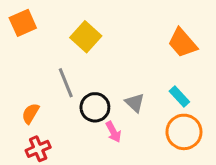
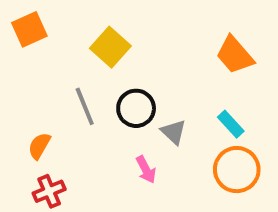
black circle: (95, 107) -> (136, 108), moved

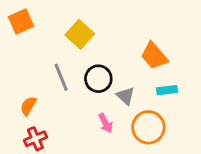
orange trapezoid: (235, 55) -> (154, 56), moved
cyan rectangle: (231, 124) -> (167, 90), turned -54
orange circle: (237, 170) -> (148, 127), moved

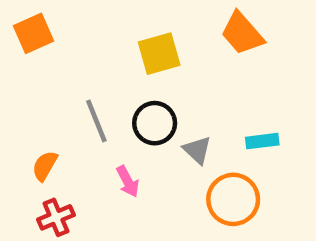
yellow square: (80, 34) -> (159, 54), moved, turned 32
orange trapezoid: (154, 56) -> (242, 33), moved
pink arrow: (106, 123) -> (128, 181), moved

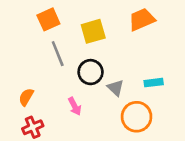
orange square: (34, 33) -> (48, 19), moved
orange trapezoid: (242, 33) -> (142, 19), turned 108
gray line: (96, 121) -> (58, 54), moved

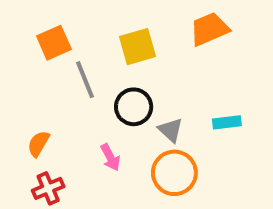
orange square: (48, 19) -> (54, 43), moved
orange circle: (137, 117) -> (174, 173), moved

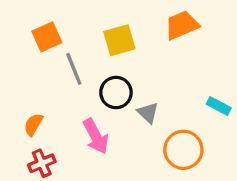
cyan rectangle: (227, 122) -> (219, 106), moved, turned 35
pink arrow: (110, 157) -> (96, 136), size x1.5
orange circle: (174, 173) -> (183, 150), moved

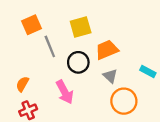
orange trapezoid: (182, 25) -> (107, 50), moved
gray triangle: (148, 113) -> (110, 76), moved

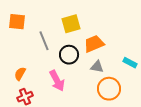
orange square: (32, 25) -> (17, 22), moved, turned 30
gray triangle: (110, 76) -> (97, 67), turned -32

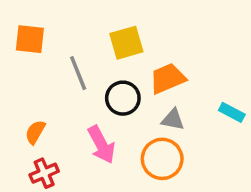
orange circle: (109, 89) -> (162, 159), moved

